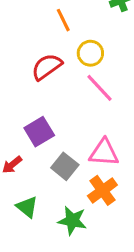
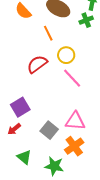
purple square: (39, 132) -> (20, 107), moved

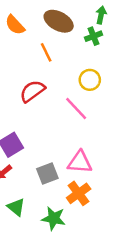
yellow circle: (66, 55) -> (90, 80), moved
gray square: (49, 130) -> (47, 173), turned 30

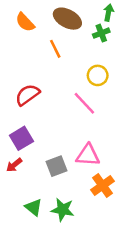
red semicircle: (32, 91) -> (27, 95), moved
orange cross: (79, 193) -> (102, 185), moved
green triangle: (16, 207) -> (34, 207), moved

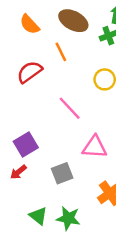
red semicircle: (27, 95) -> (30, 72), moved
pink line: (84, 103) -> (70, 108), moved
pink triangle: (88, 155) -> (95, 147), moved

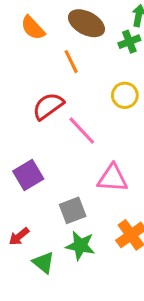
red semicircle: (30, 72) -> (48, 106), moved
red arrow: (18, 172) -> (19, 236), moved
green star: (68, 218) -> (80, 246), moved

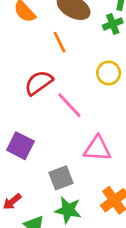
purple square: (28, 175) -> (20, 146), turned -32

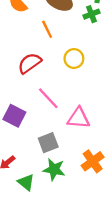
yellow circle: (109, 73) -> (74, 59), moved
pink line: (69, 105) -> (48, 98), moved

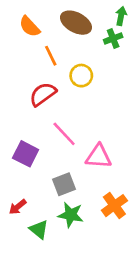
orange line: (47, 29) -> (51, 56), moved
yellow circle: (74, 59) -> (81, 76), moved

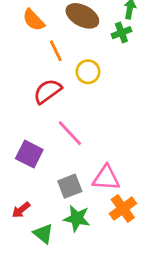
pink triangle: (99, 156) -> (106, 178), moved

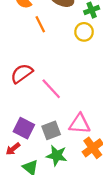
yellow circle: (88, 72) -> (84, 32), moved
red semicircle: (47, 91) -> (22, 73), moved
purple square: (29, 154) -> (24, 128), moved

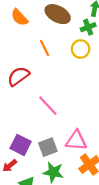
orange line: (40, 24) -> (45, 48), moved
red semicircle: (22, 73) -> (18, 76), moved

